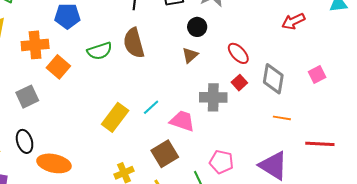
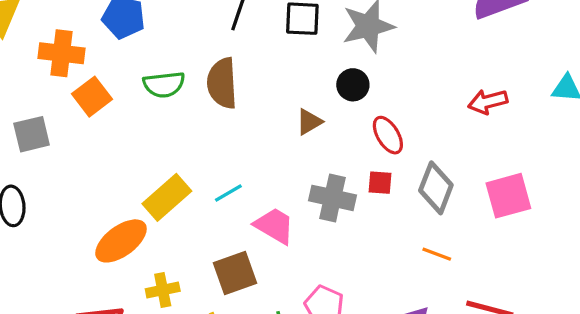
black circle: (197, 27) -> (353, 85), moved
pink square: (317, 75) -> (508, 196), size x1.6
red square: (239, 83) -> (380, 183), turned 35
orange ellipse: (54, 163) -> (121, 241), moved, turned -60

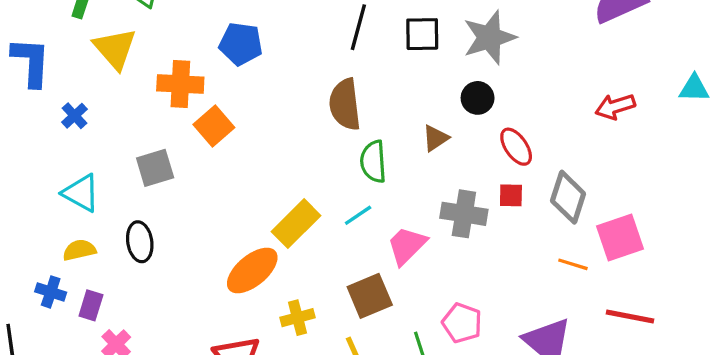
green semicircle: (164, 85) -> (373, 162), moved, turned 96
pink square: (508, 196) -> (620, 238), moved
pink trapezoid: (274, 226) -> (407, 246), turned -72

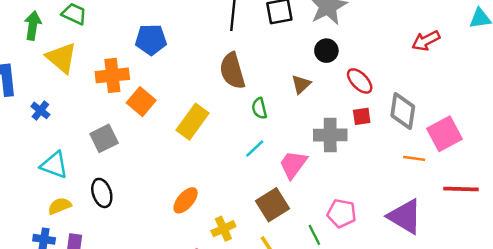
green semicircle: (373, 162) -> (259, 108), size x0.7
yellow rectangle: (296, 224) -> (193, 122), moved
orange ellipse: (252, 270) -> (186, 200), size x0.7

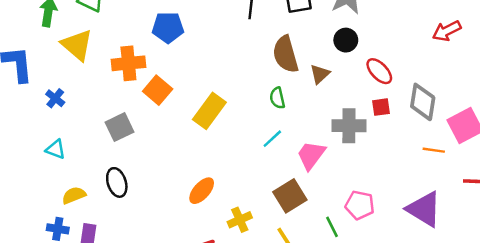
brown semicircle: (232, 71) -> (286, 54), moved
cyan triangle: (54, 165) -> (56, 149), moved, size x0.7

